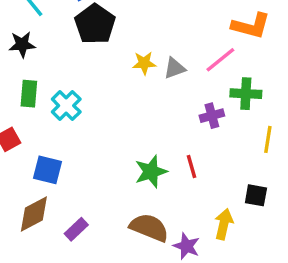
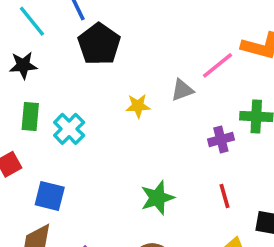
pink line: (220, 60) -> (217, 65), moved
yellow star: (144, 63) -> (138, 106), moved
red line: (192, 167) -> (224, 196), moved

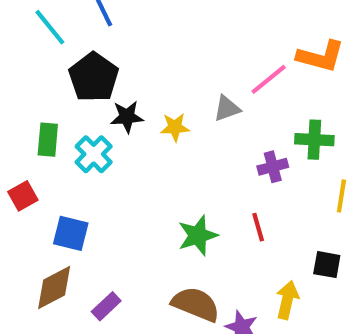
black pentagon: (99, 44) -> (94, 77), moved
black star: (23, 65) -> (127, 117), moved
red line: (224, 196) -> (258, 227), moved

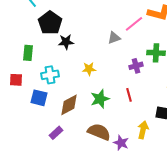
yellow star: (175, 127) -> (89, 69), moved
cyan cross: (94, 154) -> (50, 75), moved, turned 36
red square: (23, 196) -> (16, 80), turned 32
brown diamond: (54, 287) -> (69, 105), moved

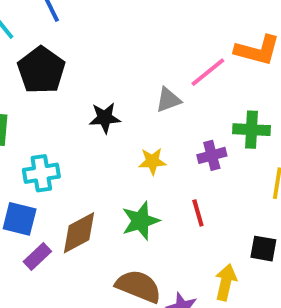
black star: (66, 42) -> (105, 118), moved
yellow star: (89, 69) -> (152, 161), moved
purple rectangle: (56, 133) -> (37, 257), moved

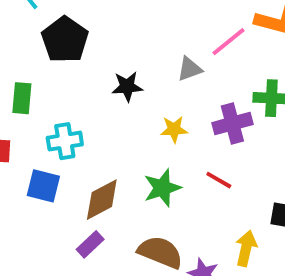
purple cross: (212, 155) -> (232, 124), size x1.4
red line: (198, 213) -> (219, 180), turned -44
purple rectangle: (37, 257) -> (90, 244), moved

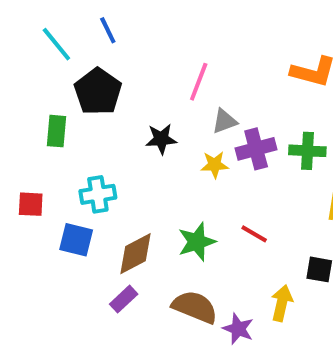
pink line: (229, 42) -> (199, 82), moved, turned -30
green rectangle: (22, 98) -> (56, 131), moved
purple cross: (232, 124) -> (256, 149), moved
yellow star: (174, 129) -> (215, 165), moved

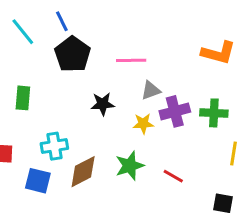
pink line: (199, 82) -> (131, 60), turned 68
black pentagon: (98, 92) -> (72, 54), moved
green star: (197, 242) -> (130, 166), moved
brown diamond: (135, 254) -> (83, 172), moved

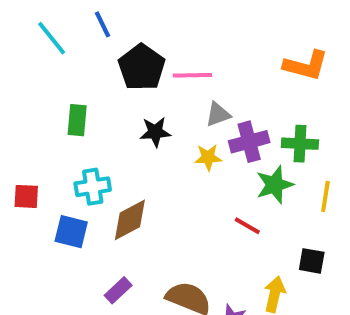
black pentagon: (72, 54) -> (142, 67), moved
green rectangle: (23, 98) -> (77, 120), moved
green star: (130, 166) -> (275, 185), moved

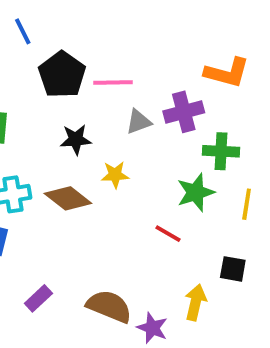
purple cross: (249, 142) -> (184, 112), moved
yellow star: (208, 157) -> (115, 175), moved
brown diamond: (130, 220) -> (68, 198), moved, turned 66

